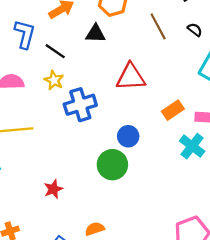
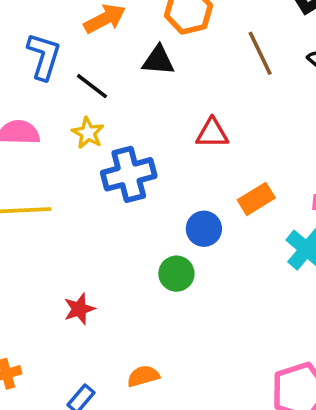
red triangle: (131, 77) -> (212, 133), size x0.7
orange rectangle: (173, 110) -> (256, 199), moved
green circle: (112, 165) -> (176, 274), size x0.7

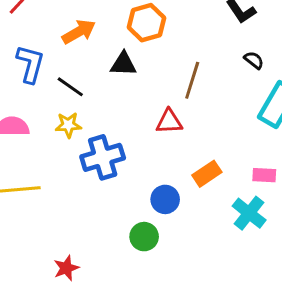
brown line: (260, 53) -> (192, 80), moved, turned 45
yellow star: (88, 133) -> (68, 125), turned -30

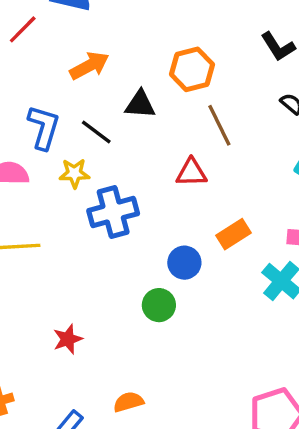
orange hexagon: (146, 23) -> (192, 69), moved
blue L-shape: (30, 64) -> (44, 127), moved
brown line: (192, 80) -> (219, 125), turned -45
black line: (70, 87) -> (96, 132), moved

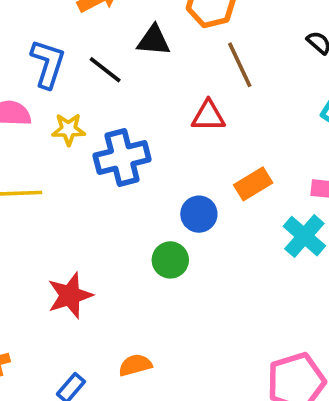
yellow star: (74, 173) -> (69, 129), moved
red star: (68, 339) -> (70, 295), size x1.4

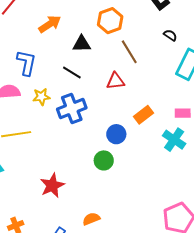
black line: (105, 70) -> (72, 72), moved

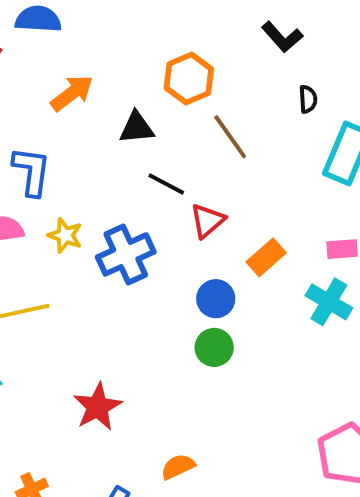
black semicircle: (170, 35) -> (308, 99), turned 56
black line: (72, 72) -> (166, 184), moved
red triangle: (115, 81) -> (207, 221), moved, turned -30
yellow star: (41, 97) -> (65, 235), turned 30
green circle: (104, 160) -> (214, 347), moved

